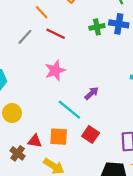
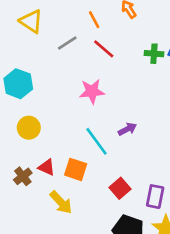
red square: (91, 135) -> (120, 188), moved

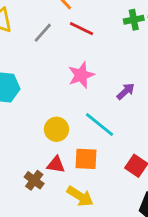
yellow circle: (29, 128) -> (56, 129), moved
purple arrow: (127, 129) -> (126, 91), moved

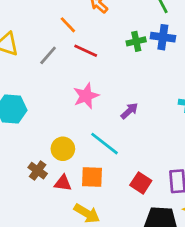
brown cross: (34, 180) -> (38, 171), moved

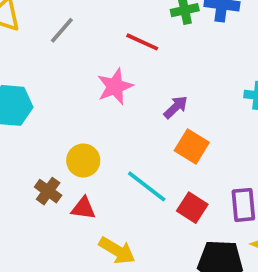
red line: (86, 51) -> (142, 42), moved
cyan line: (104, 144) -> (147, 186), moved
orange square: (92, 177) -> (192, 147), moved, turned 30

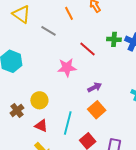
gray line: (62, 30) -> (48, 31), turned 63
cyan line: (147, 186) -> (68, 123), turned 50
red triangle: (83, 208) -> (41, 126), moved

